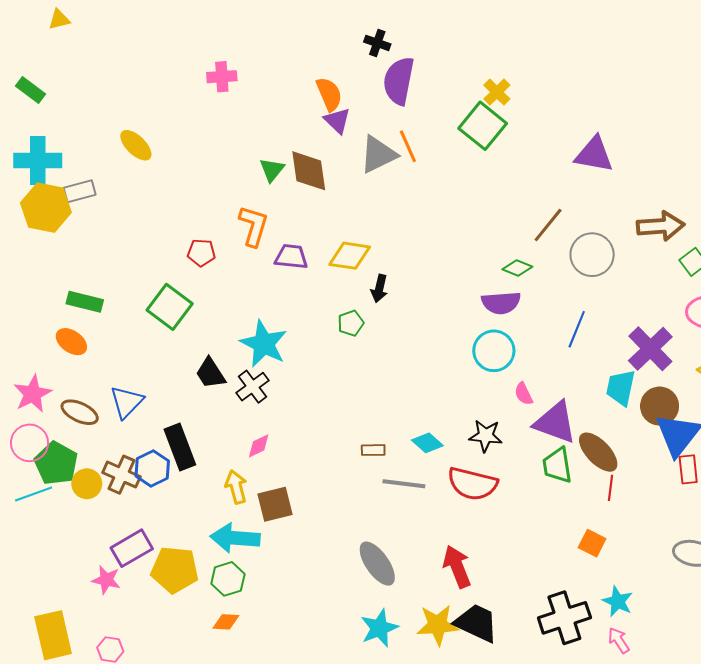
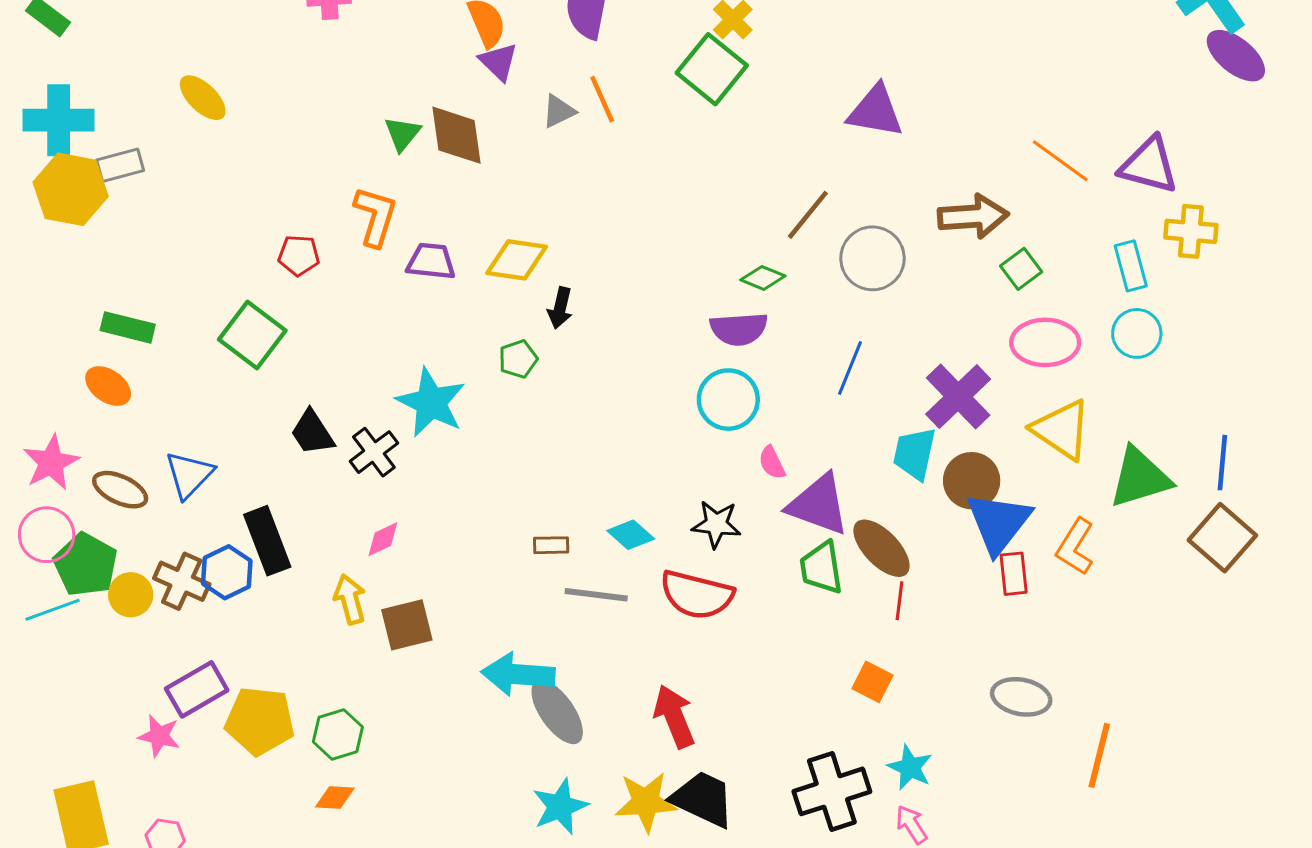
gray triangle: (378, 154) -> (559, 111), size x0.6
cyan star: (264, 344) -> (431, 403), moved
cyan arrow: (235, 538) -> (518, 674), moved

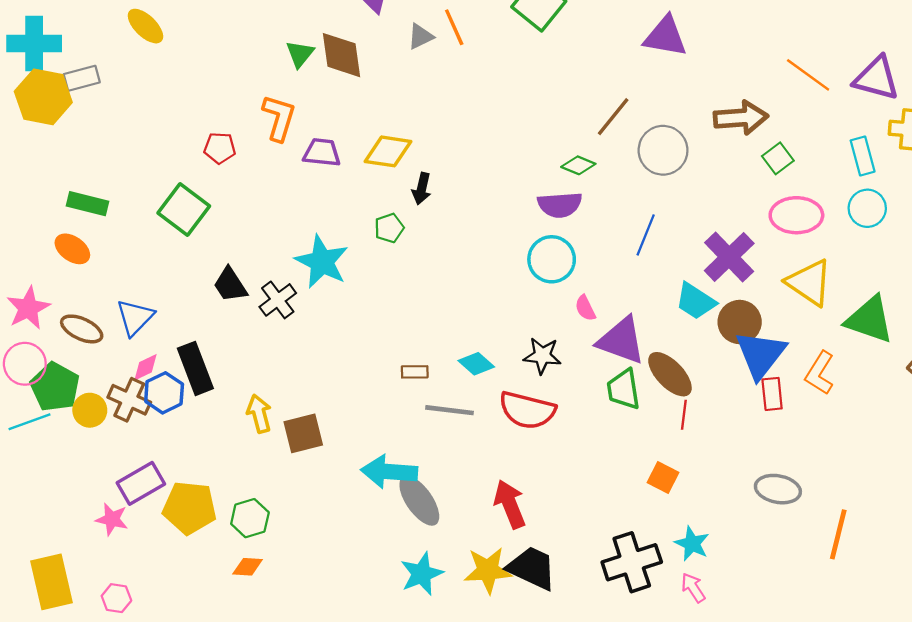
cyan trapezoid: (915, 454) -> (696, 301), turned -69
green triangle: (1140, 478) -> (870, 320), turned 36
pink diamond: (383, 539) -> (145, 367), moved

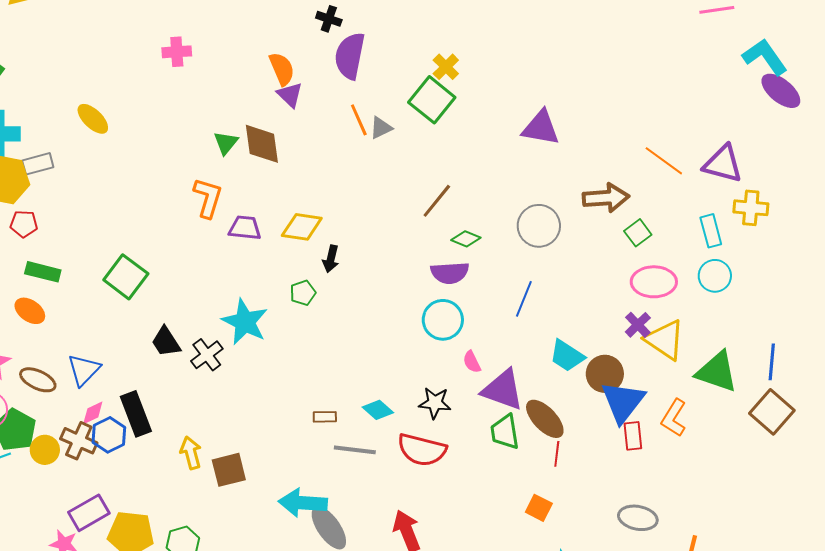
gray triangle: (420, 37) -> (381, 128), moved
brown line: (613, 117) -> (437, 201), moved
red pentagon: (220, 148) -> (24, 224), moved
purple cross: (729, 257) -> (638, 325), moved, size x0.6

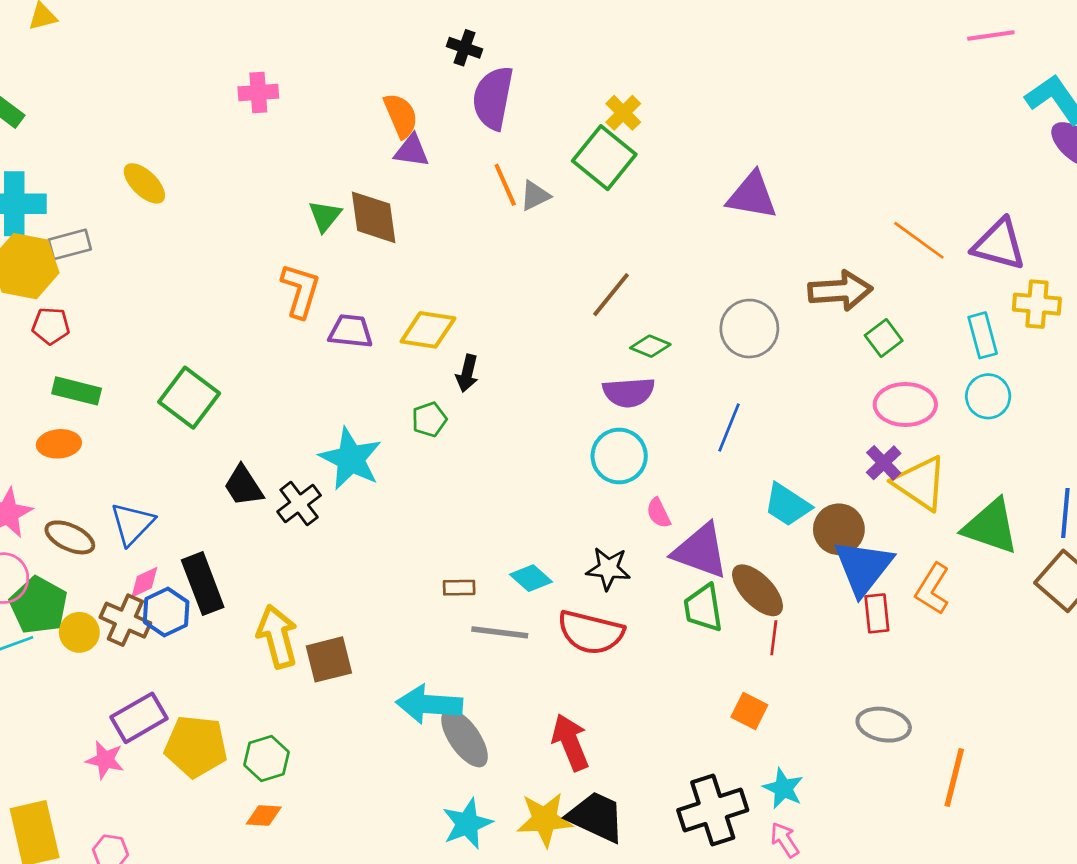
purple triangle: (290, 95) -> (412, 151), turned -36
orange ellipse: (30, 311) -> (59, 444), turned -40
yellow arrow: (191, 453) -> (277, 636), size x1.4

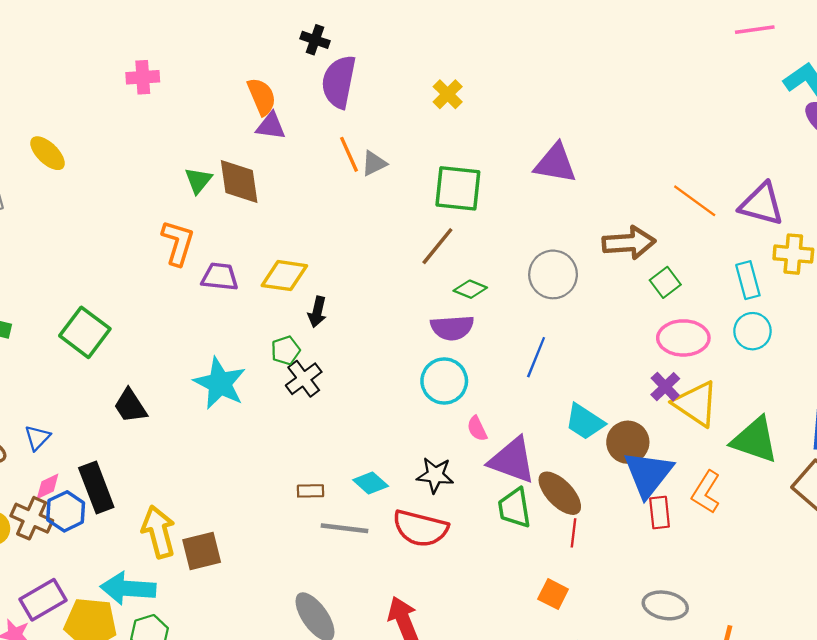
green square: (604, 158) -> (458, 188), moved, turned -33
black cross: (299, 503) -> (304, 379), moved
blue triangle: (132, 524) -> (37, 438), size x0.7
cyan arrow: (429, 704) -> (128, 588), moved

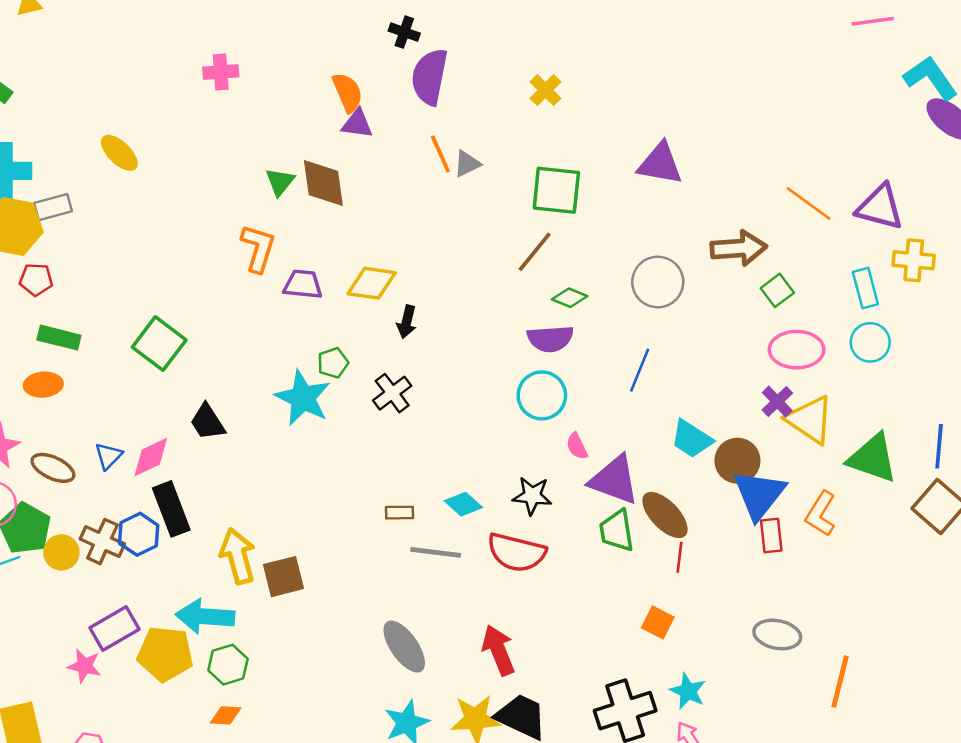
green pentagon: (286, 350) -> (333, 363), moved
pink diamond: (48, 486) -> (151, 457), moved, size x1.4

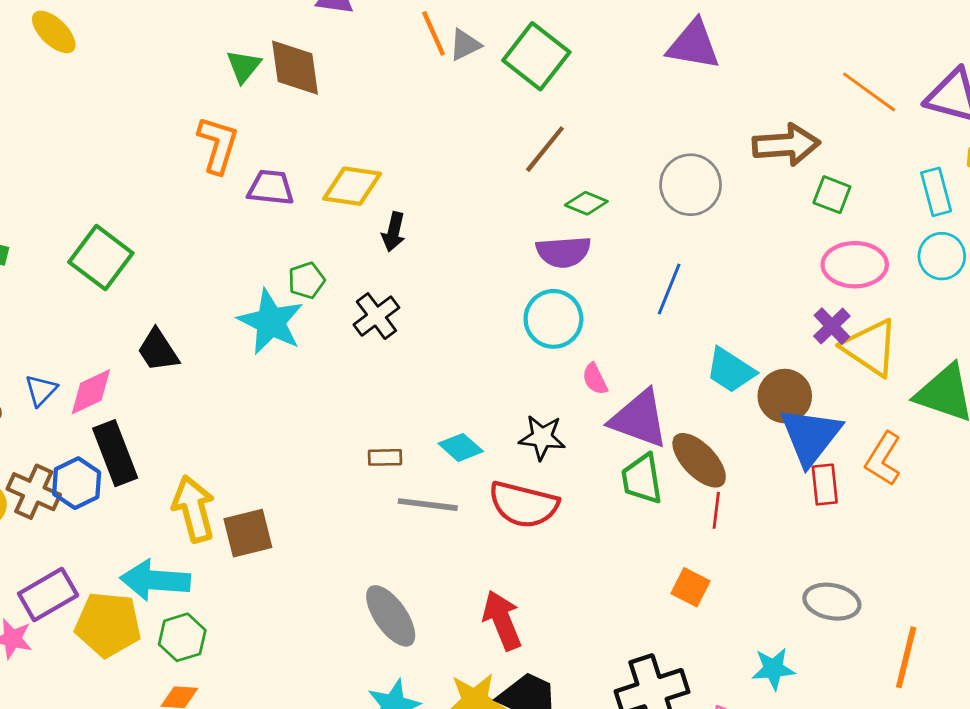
green square: (556, 190) -> (536, 56), moved, turned 32
green square: (777, 290) -> (832, 195), turned -32
cyan star: (688, 691) -> (773, 669), moved, turned -30

